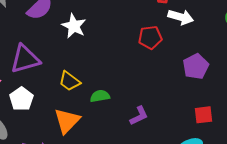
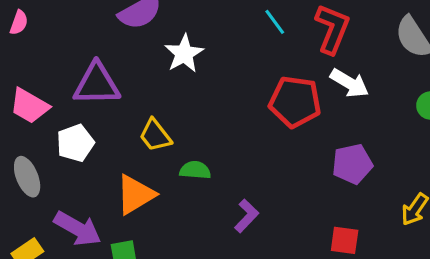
red pentagon: (150, 37) -> (295, 102), size x1.4
purple L-shape: (139, 116) -> (247, 216), turned -35

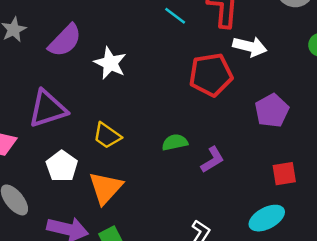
white pentagon: (75, 143) -> (62, 166), moved
green semicircle: (195, 170) -> (175, 142), moved
purple L-shape: (247, 216) -> (212, 160), moved, turned 32

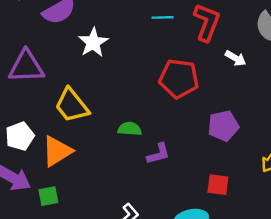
cyan line: (175, 16) -> (163, 17), turned -55
white arrow: (250, 47) -> (236, 58), moved, size x0.7
yellow trapezoid: (107, 136) -> (72, 105), size x1.4
white pentagon: (62, 166) -> (20, 136), moved

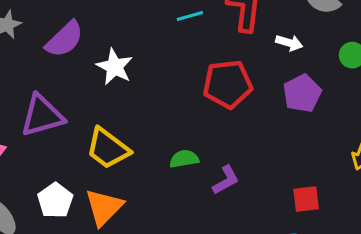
purple pentagon: (223, 126) -> (302, 93), moved

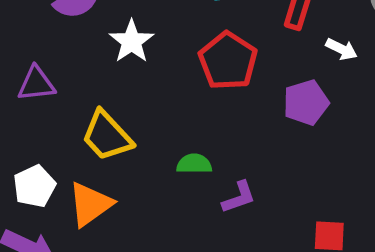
red pentagon: (228, 84) -> (228, 61), moved, turned 30
purple pentagon: (302, 93) -> (306, 103), moved
purple triangle: (42, 116) -> (36, 84), size x0.7

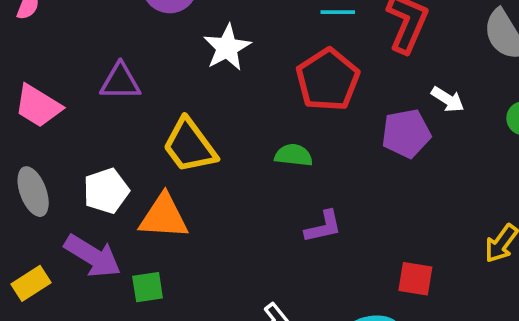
white arrow: (341, 49) -> (448, 99), moved
green semicircle: (194, 164) -> (294, 155), moved
orange triangle: (90, 204) -> (164, 217), turned 33

